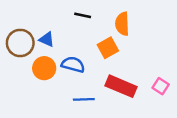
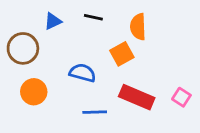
blue triangle: (47, 39) -> (53, 21), moved, turned -49
orange circle: (44, 68) -> (34, 92), moved

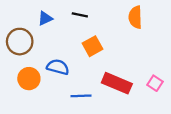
orange semicircle: (138, 27) -> (135, 17), moved
orange square: (122, 54) -> (93, 46), moved
blue semicircle: (83, 73) -> (58, 67), moved

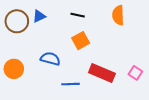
black line: (80, 15) -> (78, 15), moved
brown circle: (20, 42) -> (17, 21), moved
orange circle: (29, 79) -> (14, 69), moved

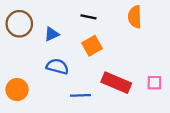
blue triangle: (39, 16) -> (52, 34), moved
orange circle: (14, 69) -> (17, 90), moved
pink square: (135, 73) -> (154, 83), turned -32

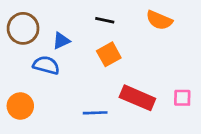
orange semicircle: (135, 17) -> (159, 20), turned -65
blue semicircle: (57, 66) -> (46, 65), moved

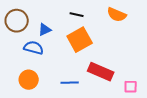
orange square: (109, 54) -> (80, 40), size x1.4
pink square: (182, 98) -> (131, 87), moved
orange circle: (20, 106) -> (29, 80), moved

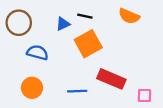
blue triangle: (45, 30) -> (63, 24), moved

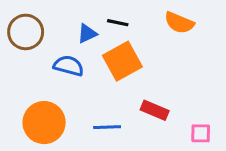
blue semicircle: (37, 53) -> (69, 66), moved
red rectangle: (111, 79) -> (155, 110), size x0.7
orange circle: (32, 88) -> (44, 123), size x1.4

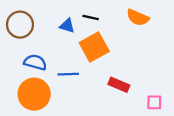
blue triangle: (87, 33) -> (67, 26), turned 42
blue semicircle: (69, 66) -> (35, 62), moved
blue line: (107, 127) -> (68, 74), moved

